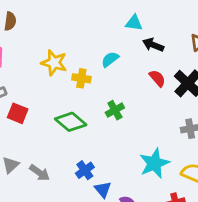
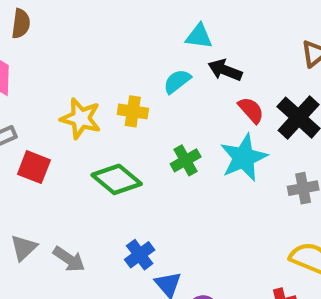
cyan triangle: (134, 23) -> (199, 36), moved
black arrow: (153, 45) -> (225, 70), moved
yellow star: (54, 63) -> (81, 118), moved
cyan star: (154, 163) -> (244, 158), moved

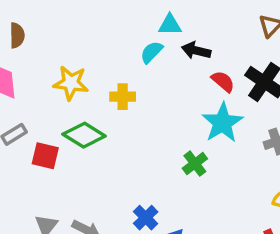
cyan semicircle: (177, 81) -> (152, 52), moved
yellow star: (81, 118) -> (71, 83), moved
green cross: (186, 160) -> (195, 164), moved
green diamond: (117, 179) -> (84, 135), moved

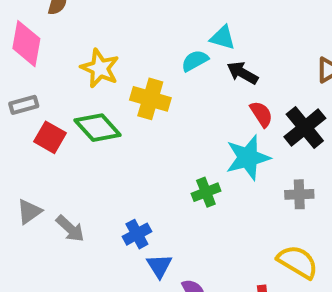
yellow cross: (123, 97) -> (150, 99), size x1.4

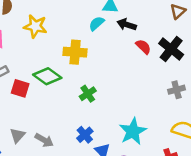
yellow star: (100, 68) -> (35, 26), moved
cyan star: (248, 158) -> (133, 131), moved
green cross: (206, 192) -> (88, 94), moved

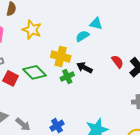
black arrow: (127, 25) -> (84, 68), moved
green cross: (88, 94) -> (67, 76), moved

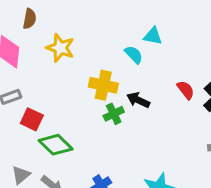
cyan semicircle: (82, 36) -> (134, 55), turned 80
green diamond: (34, 72) -> (56, 145), moved

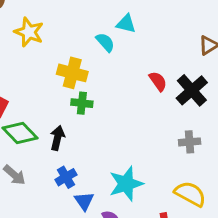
black arrow: (138, 100) -> (57, 138), moved, turned 75
green cross: (114, 114) -> (82, 103), turned 30

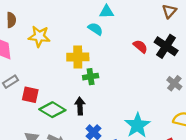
gray cross: (190, 142) -> (174, 83), turned -32

